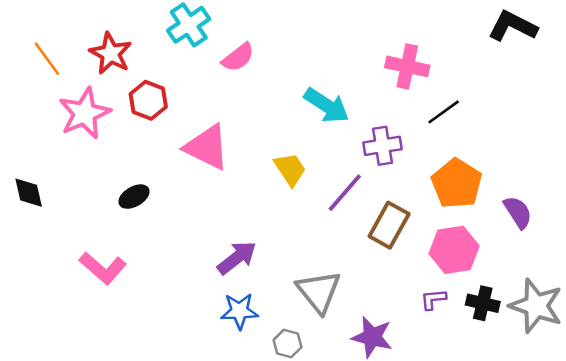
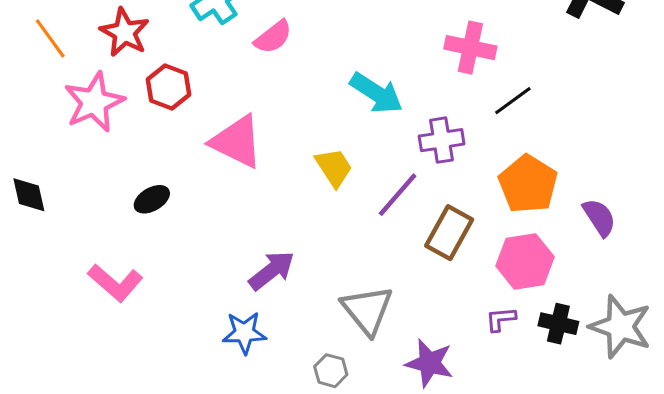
blue star: (239, 311) -> (244, 333), moved

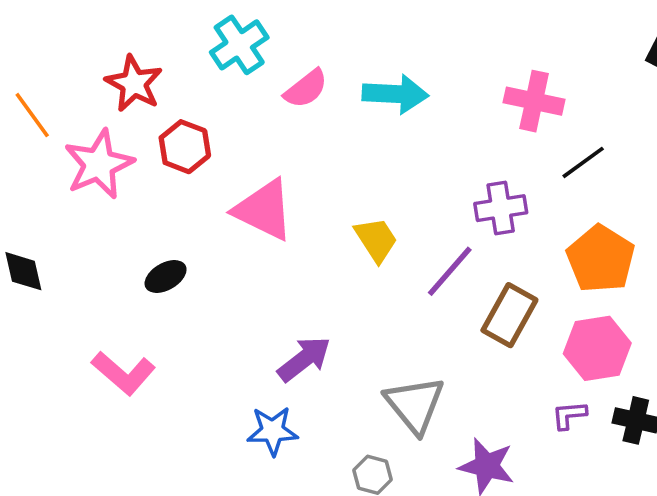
orange line: (50, 38) -> (32, 115), moved
cyan arrow: (376, 93) -> (395, 94), moved, turned -30

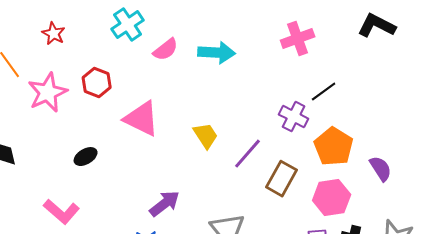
red star: (134, 83) -> (54, 34), moved, size x0.7
pink cross: (534, 101) -> (298, 39), moved, turned -32
purple cross: (501, 208) -> (294, 117), moved, turned 36

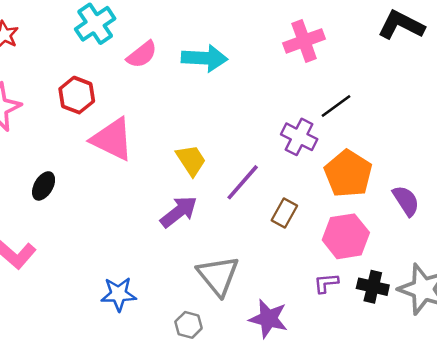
red hexagon: (97, 83) -> (77, 95), moved
black ellipse: (86, 157) -> (44, 186), turned -30
brown rectangle: (282, 179) -> (284, 213), size x0.7
purple arrow: (165, 204) -> (179, 212), moved

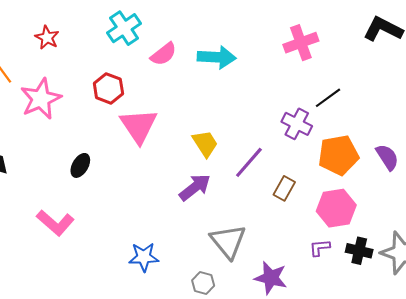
pink triangle: (112, 139) -> (139, 126), turned 30
orange pentagon: (348, 174) -> (338, 155), turned 30
purple semicircle: (406, 201) -> (387, 157), moved

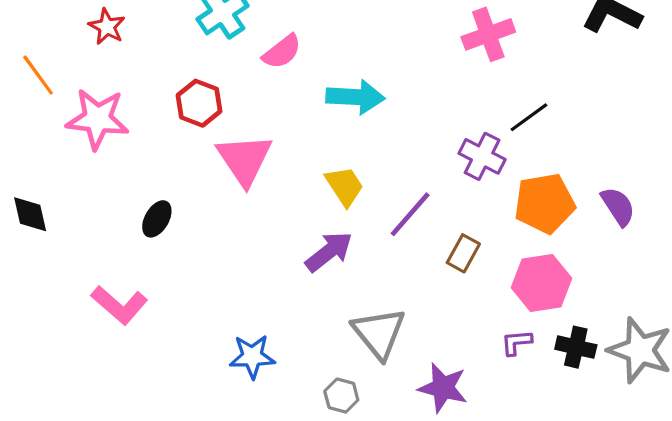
cyan arrow: (217, 57) -> (355, 97), moved
pink star: (41, 99) -> (97, 119), turned 30

